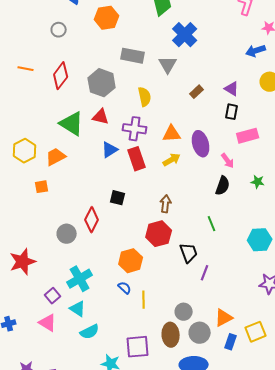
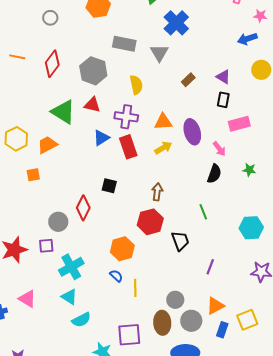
purple line: (205, 273) -> (210, 267), moved
purple square: (53, 296) -> (46, 246), moved, turned 35
pink triangle: (48, 323) -> (27, 299), moved

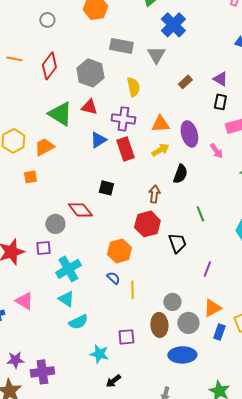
black semicircle: (214, 174) -> (180, 174), moved
red diamond: (83, 208) -> (80, 210), turned -65
purple square: (129, 335) -> (126, 337), size x0.7

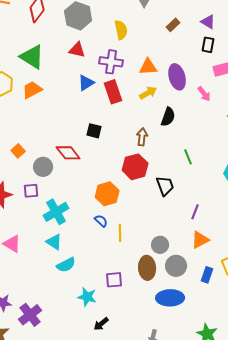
green triangle: (60, 114) -> (32, 57), moved
orange square: (30, 177) -> (18, 151), moved, turned -32
orange triangle: (212, 308) -> (200, 240), moved
purple cross: (42, 372) -> (30, 315), turned -30

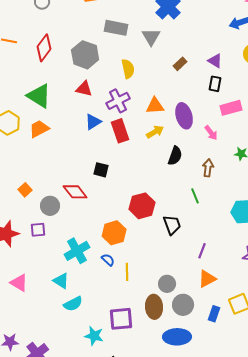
purple cross: (111, 62) -> (118, 101), turned -35
brown arrow: (142, 137) -> (208, 168), moved
cyan cross: (56, 212) -> (77, 251), moved
purple square: (114, 280) -> (121, 319), size x1.4

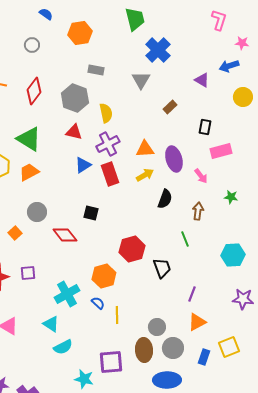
gray rectangle: (116, 28) -> (96, 70), moved, size x0.7
purple triangle: (215, 61) -> (202, 80), moved
yellow semicircle: (128, 69) -> (106, 113), moved
gray circle: (50, 206) -> (37, 212), moved

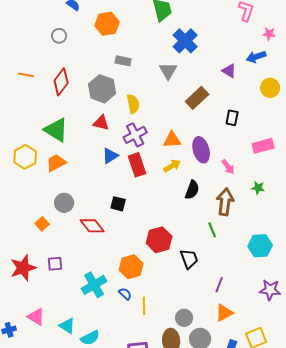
brown rectangle: (170, 107) -> (197, 98), size x1.6
pink rectangle: (221, 151) -> (263, 146), moved
brown arrow: (198, 211) -> (225, 202), size x1.5
cyan triangle: (51, 324) -> (67, 326), moved

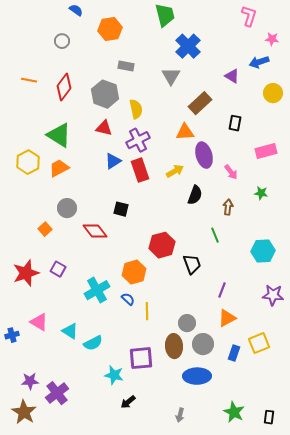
orange triangle: (172, 140) -> (185, 132), moved
brown arrow: (225, 202) -> (228, 207), size x0.6
purple square: (55, 264) -> (58, 269), turned 35

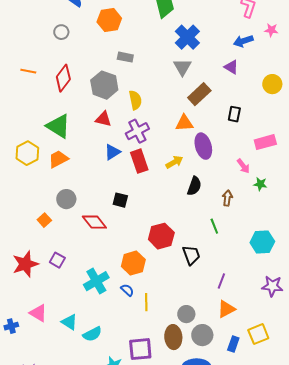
blue arrow: (259, 62) -> (243, 41), moved
gray triangle: (171, 76) -> (182, 67), moved
pink arrow: (231, 172) -> (243, 166), moved

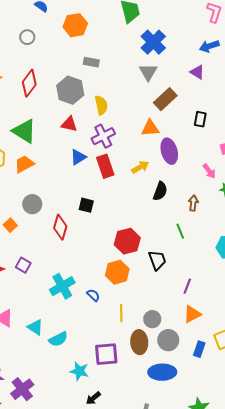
red diamond: (94, 222) -> (60, 227), turned 55
orange hexagon: (133, 263) -> (117, 272), moved
yellow line: (146, 302) -> (121, 313), moved

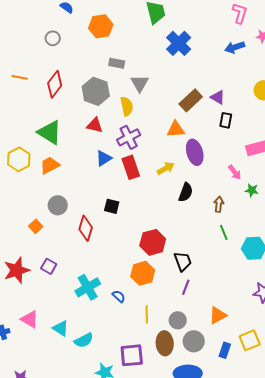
gray triangle: (148, 72) -> (140, 83), moved
purple triangle: (197, 72) -> (218, 97), moved
green line: (180, 231) -> (224, 232), moved
purple line: (187, 286) -> (186, 287), moved

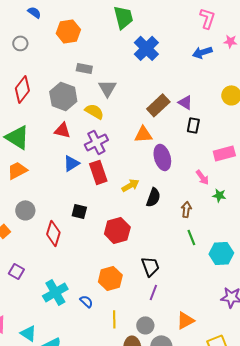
yellow semicircle: (127, 106) -> (94, 111), turned -48
yellow arrow: (166, 168) -> (130, 185), moved
red hexagon: (153, 242) -> (117, 230), moved

